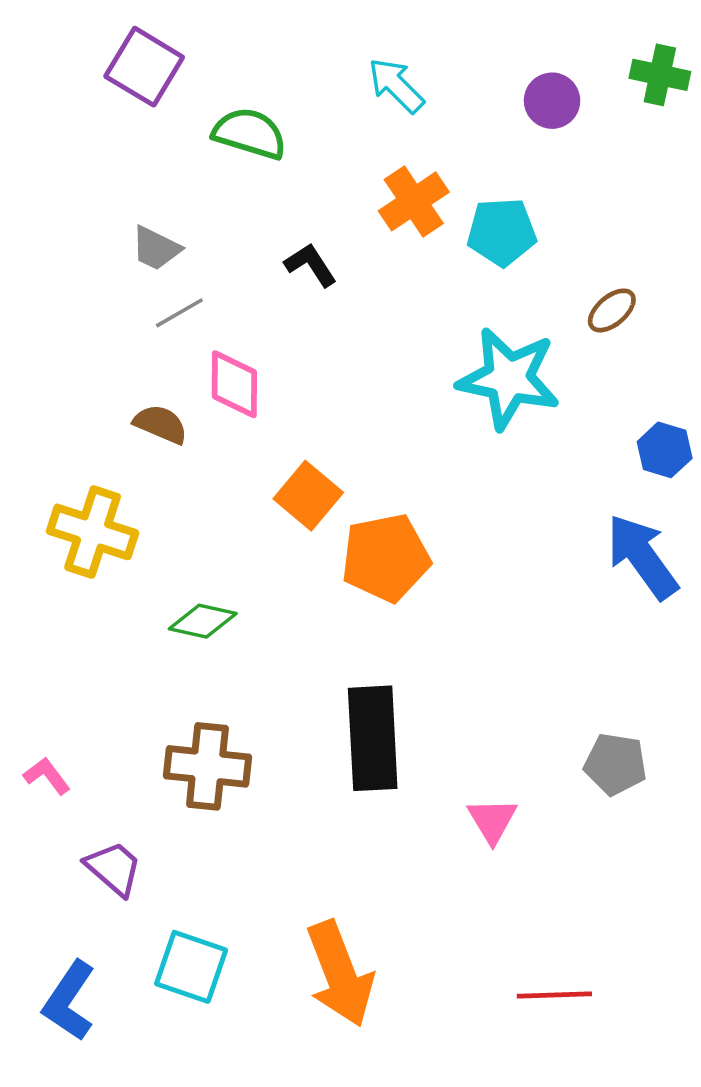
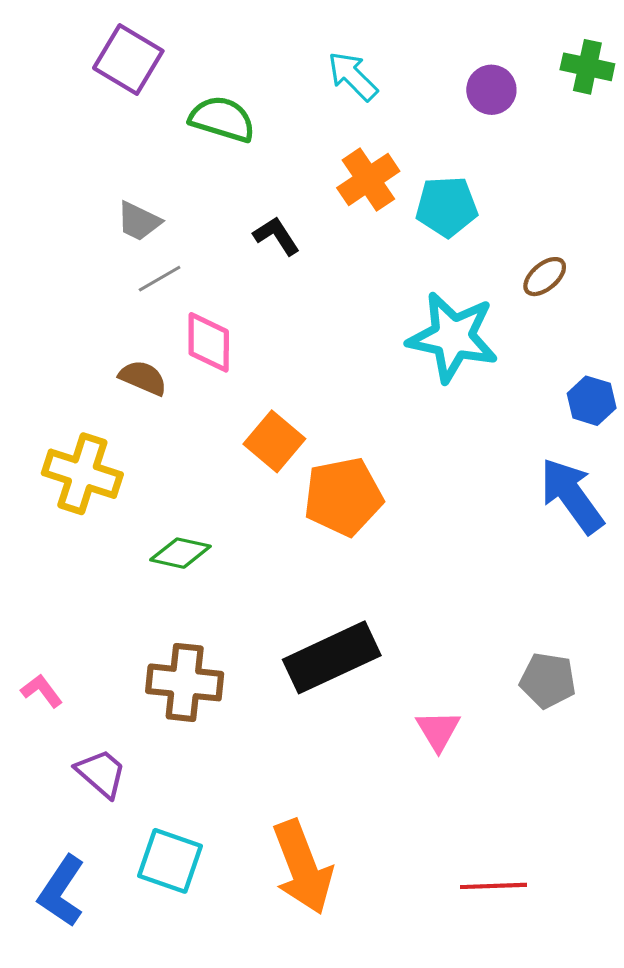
black rectangle: (373, 738) -> (332, 657), turned 68

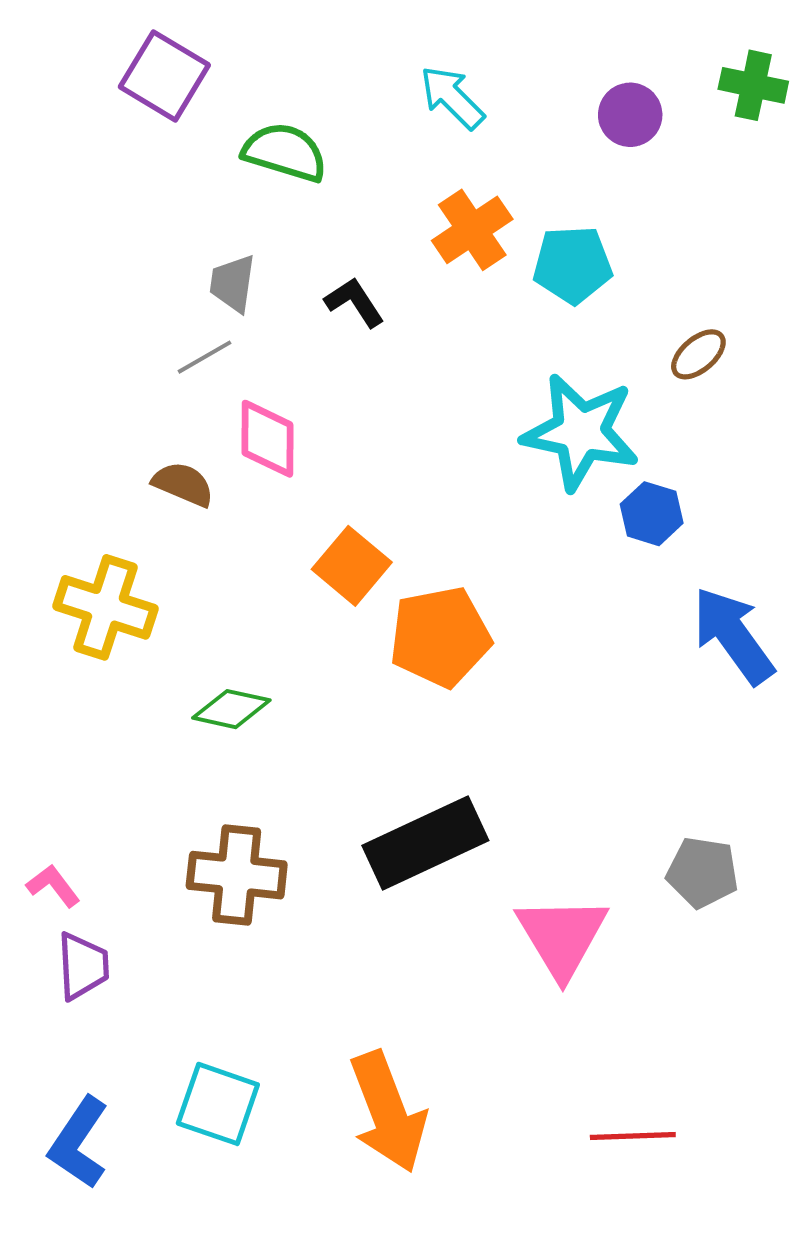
gray trapezoid: (139, 221) -> (233, 283), moved, turned 72
blue hexagon: (592, 401) -> (652, 514), moved
pink triangle: (438, 730) -> (562, 937), size x1.6
purple trapezoid: (101, 773) -> (83, 966), moved, turned 46

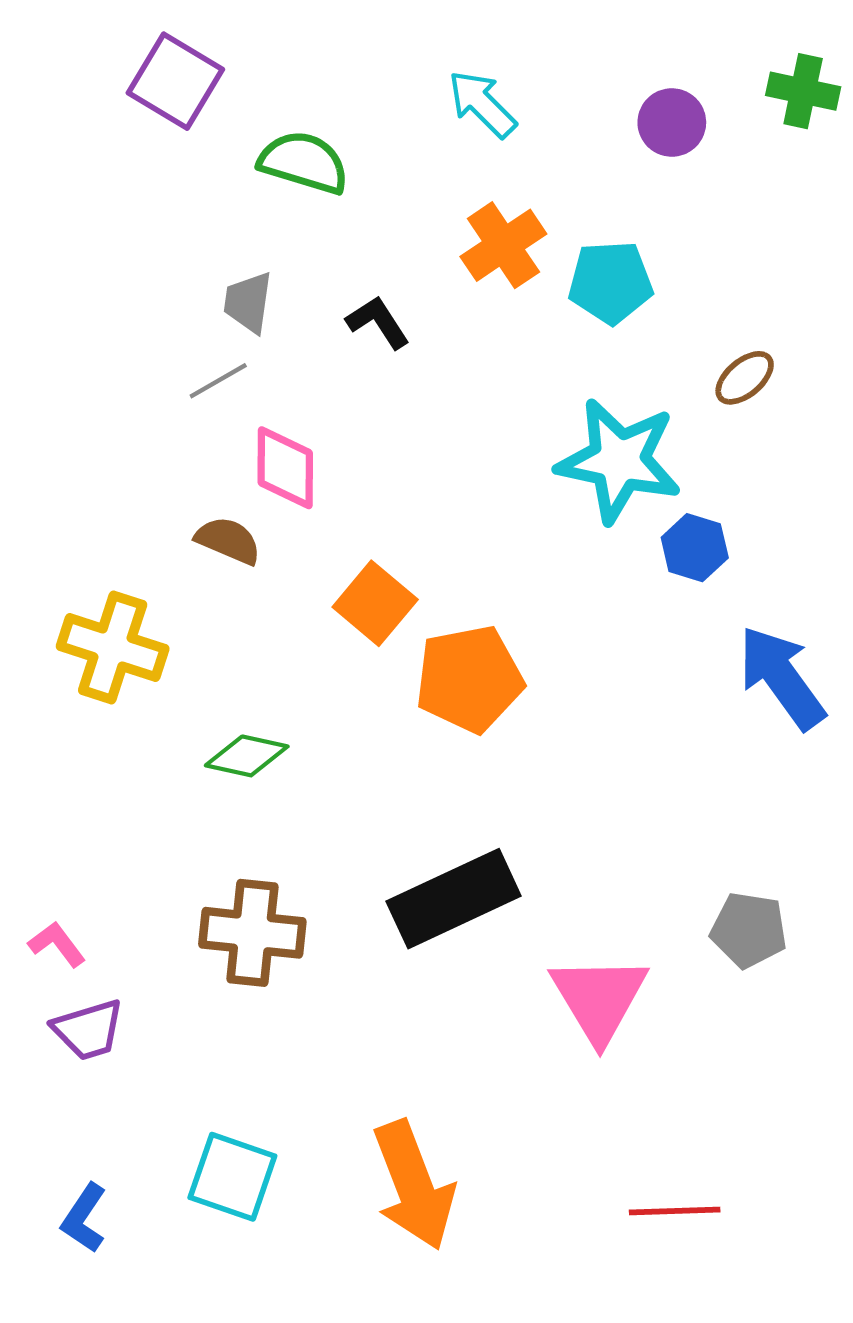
brown semicircle: (183, 484) -> (228, 540), moved
purple trapezoid: (83, 966) -> (88, 1030), turned 76
blue L-shape: (79, 1143) -> (84, 1218), size x0.7

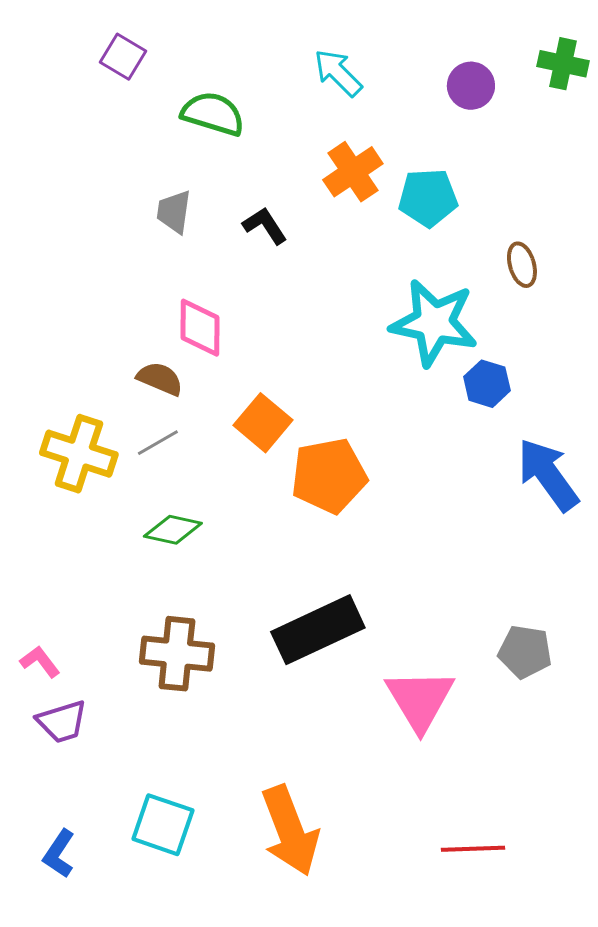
purple square: (175, 81) -> (123, 57), size x0.7
brown ellipse: (745, 378) -> (522, 265), turned -66
gray line: (218, 381) -> (158, 443), moved

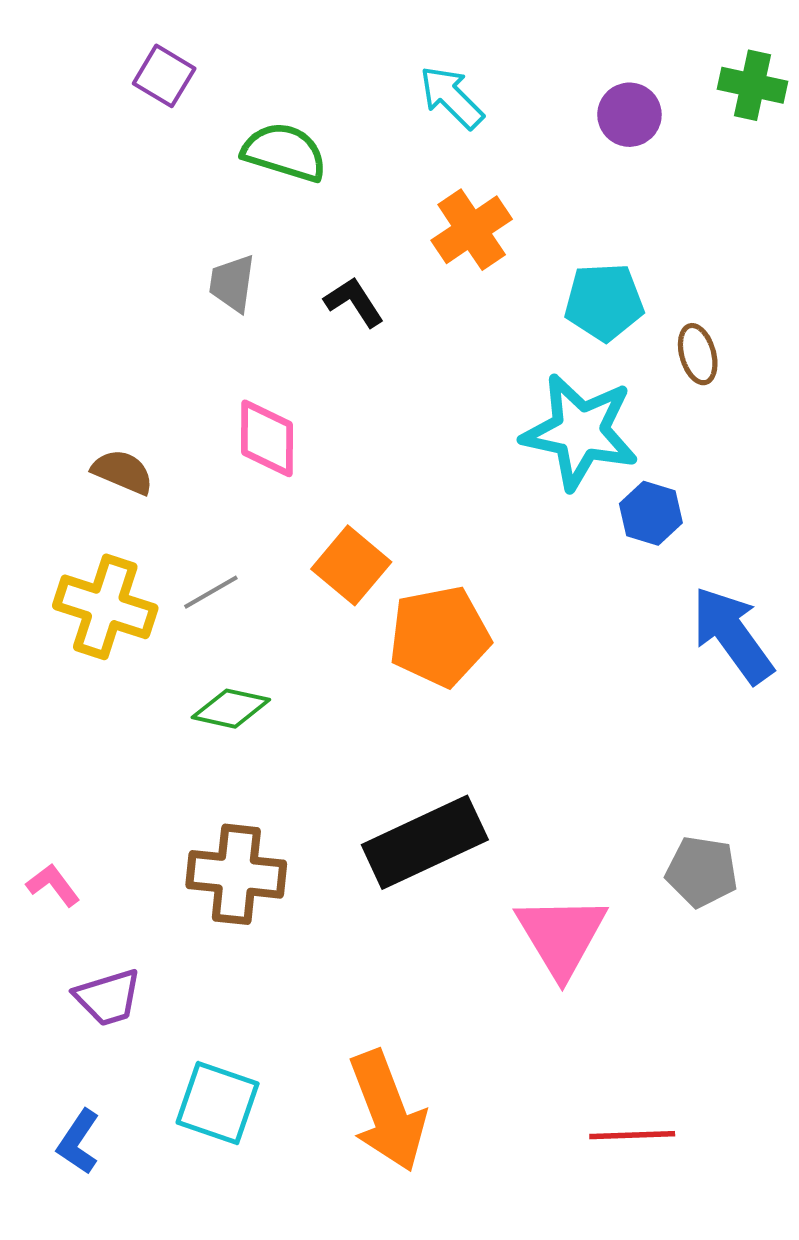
cyan pentagon: (428, 198) -> (604, 302), moved
brown semicircle: (160, 379) -> (123, 472), moved
purple trapezoid: (62, 722) -> (108, 997), moved

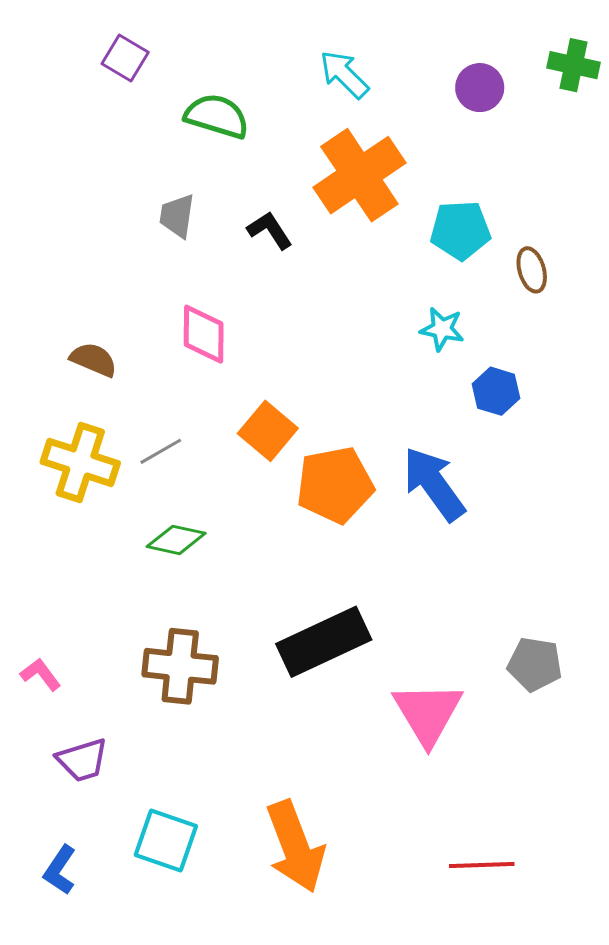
orange cross: (472, 230) -> (359, 175), size x1.5
cyan star: (580, 432) -> (442, 329), size x0.5
blue arrow: (732, 635) -> (434, 484), moved

